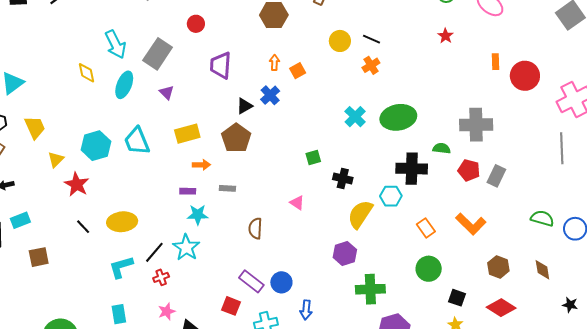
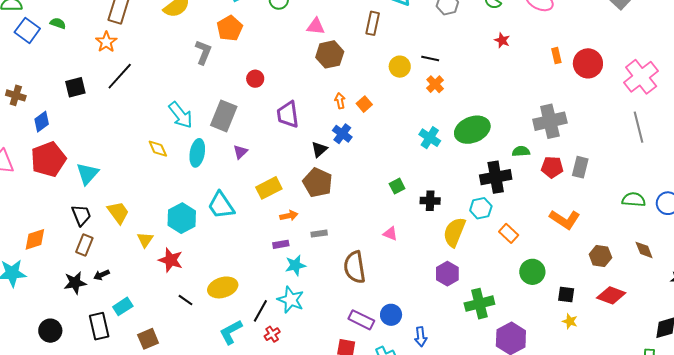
purple triangle: (167, 93) -> (240, 152), turned 42
brown semicircle: (255, 228) -> (355, 267), size x1.5
orange rectangle: (426, 228) -> (509, 233), moved

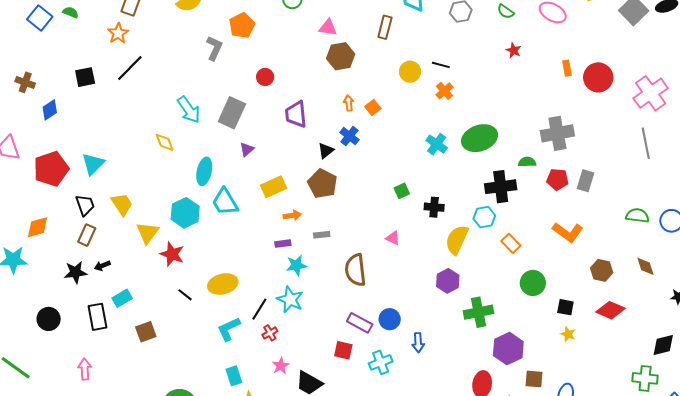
cyan ellipse: (197, 153) -> (204, 171), moved
red pentagon: (48, 159) -> (51, 169), moved
yellow triangle: (145, 240) -> (148, 233), size x1.4

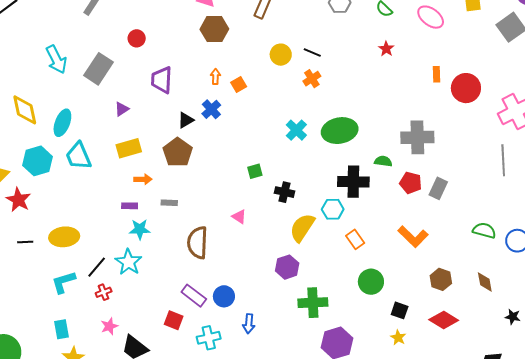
yellow diamond: (165, 142) -> (25, 110), moved, size x1.5
purple triangle: (247, 149) -> (122, 109), moved
black line: (185, 295) -> (25, 242), turned -49

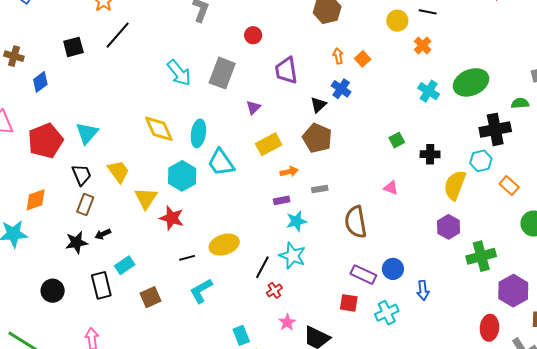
orange cross: (312, 79) -> (423, 45), moved
cyan L-shape: (63, 282) -> (201, 291), moved

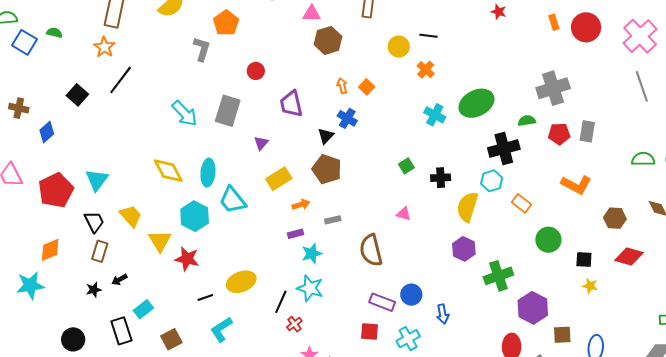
black square: (73, 47) -> (77, 95), turned -30
black star: (76, 242) -> (94, 290), size x0.7

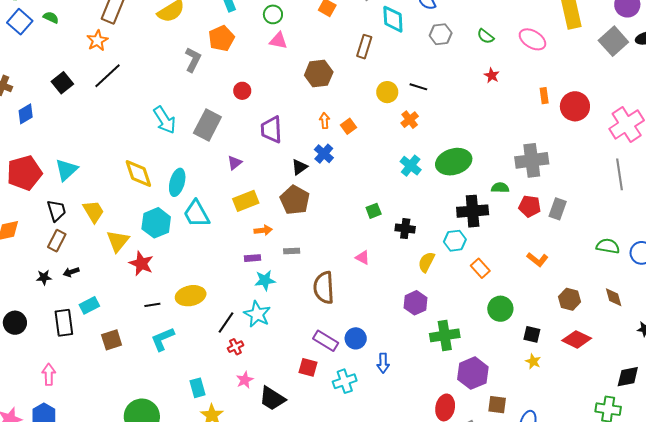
pink triangle: (312, 14) -> (278, 41), moved
orange L-shape: (576, 185) -> (537, 260), size x0.7
yellow semicircle: (467, 207) -> (426, 262), size x0.7

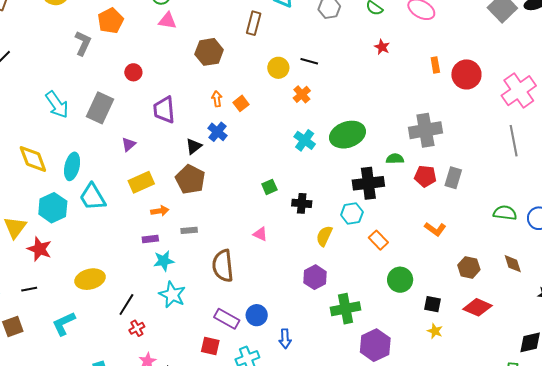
black line: (152, 305) -> (29, 289), moved
cyan star: (257, 314) -> (172, 295), moved

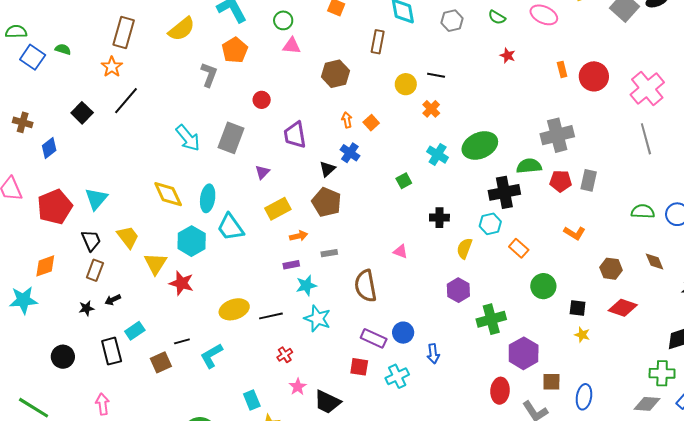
green semicircle: (395, 159) -> (529, 166), size x1.4
green square: (269, 187) -> (404, 181), moved
black line: (29, 289) -> (182, 341), moved
black line: (126, 304) -> (271, 316), moved, turned 50

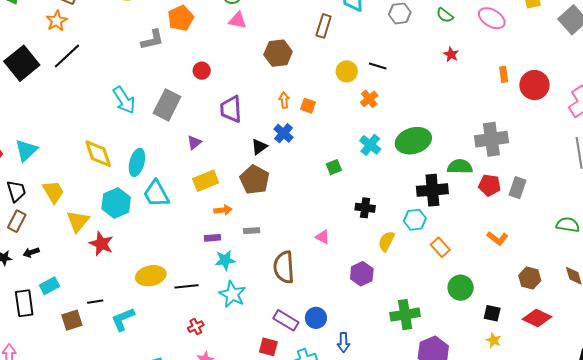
gray L-shape: (209, 75) -> (152, 40), turned 50
black square: (82, 113) -> (22, 63), size x1.6
orange square: (371, 123) -> (308, 106), turned -35
purple hexagon: (458, 290) -> (362, 274), moved

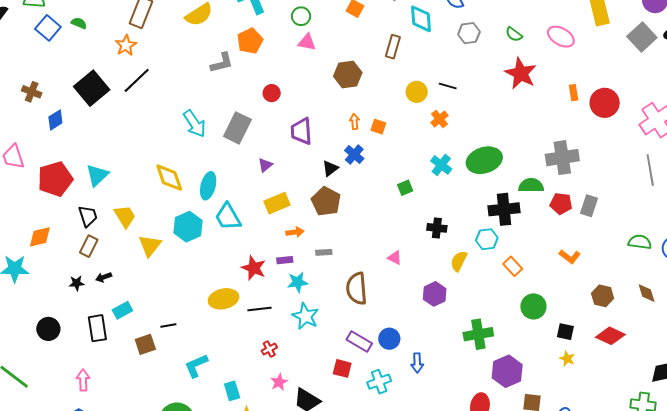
red star: (451, 54) -> (521, 73), size x2.0
red star: (101, 244) -> (254, 268), moved
cyan L-shape: (123, 319) -> (196, 366), moved

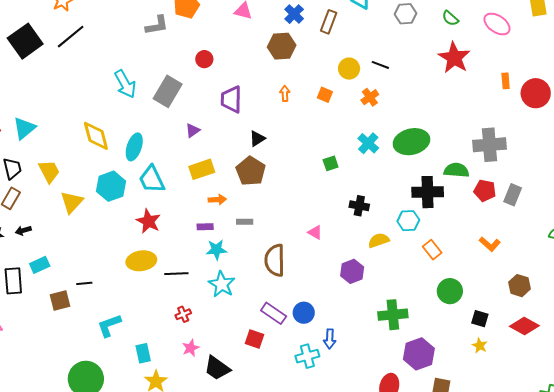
orange square: (378, 127) -> (325, 95), moved
blue cross: (354, 155) -> (294, 14), moved
yellow semicircle: (459, 261) -> (379, 240), turned 40
red star: (254, 268) -> (148, 221), moved
cyan cross: (379, 382) -> (307, 356), moved

